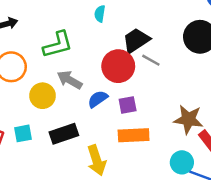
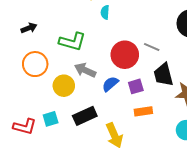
black trapezoid: (136, 40) -> (163, 75), moved, turned -65
green L-shape: (58, 45) -> (72, 42), turned 36
orange rectangle: (134, 135) -> (143, 111), size x0.7

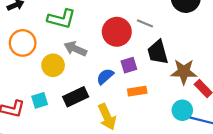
blue semicircle: (110, 84) -> (105, 76), moved

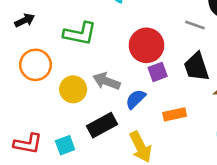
gray line: (145, 23) -> (195, 25), moved
gray arrow: (75, 49) -> (107, 81), moved
purple square: (129, 65) -> (158, 72), moved
cyan square: (40, 100) -> (65, 145), moved

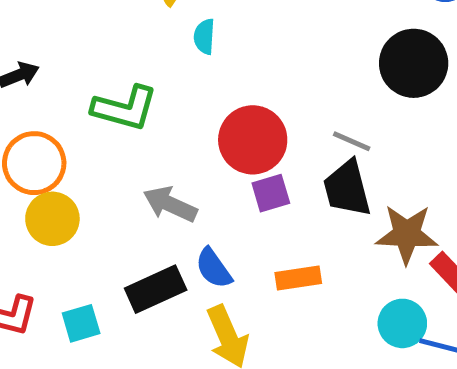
gray line: (195, 25) -> (352, 141), moved
yellow circle: (73, 89) -> (52, 219), moved
blue semicircle: (136, 99) -> (214, 268), moved, turned -85

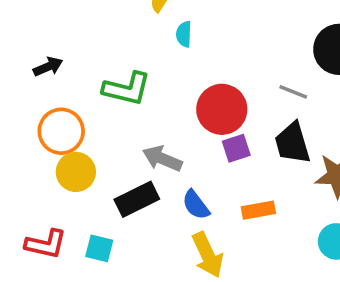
gray line: (352, 141) -> (293, 92), moved
black rectangle: (156, 289) -> (137, 199), moved
cyan square: (81, 323) -> (99, 248), turned 32

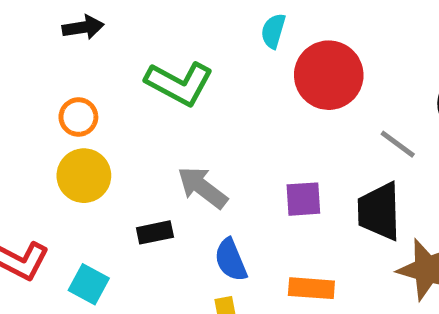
red circle: (222, 109) -> (329, 75), moved
orange circle: (61, 131) -> (78, 117), size x0.6
black rectangle: (137, 199) -> (155, 232), size x0.6

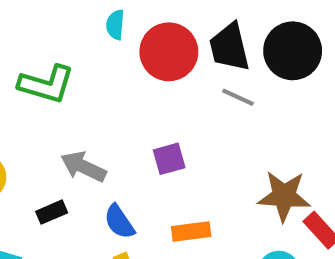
black trapezoid: (379, 211) -> (230, 47), moved

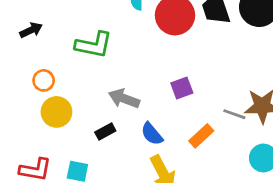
gray line: (238, 97) -> (234, 114), moved
orange rectangle: (191, 231) -> (201, 136), turned -30

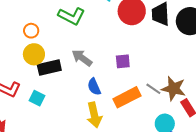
black rectangle: (105, 131) -> (49, 67), moved, size x1.6
orange rectangle: (201, 136) -> (127, 97), size x1.5

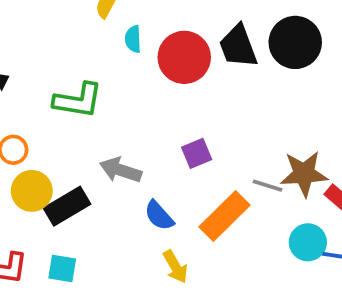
yellow arrow: (94, 115) -> (175, 267), size x0.7

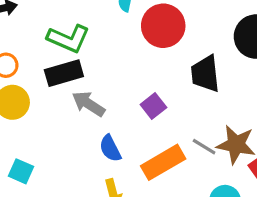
black trapezoid: (238, 46) -> (205, 74), moved
purple square: (197, 153) -> (153, 106), turned -30
black rectangle: (67, 206) -> (64, 73), moved

